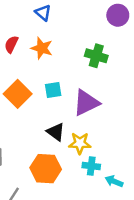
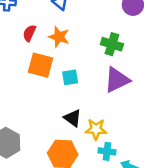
orange square: (18, 94) -> (40, 65), moved, turned -30
purple triangle: (86, 103) -> (117, 80), moved

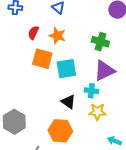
cyan square: (70, 77) -> (66, 69), size x1.5
yellow star: (96, 129) -> (97, 112), moved
cyan cross: (107, 151) -> (91, 91), moved

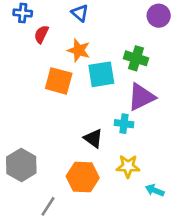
red semicircle: (33, 33) -> (41, 34), moved
cyan square: (66, 69) -> (101, 74), moved
yellow star: (97, 112) -> (128, 166), moved

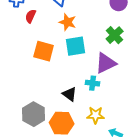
orange star: (79, 50) -> (68, 22), moved
green cross: (136, 58) -> (115, 35), moved, turned 30
gray hexagon: (21, 165) -> (34, 114), moved

